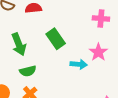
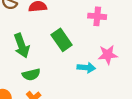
pink cross: (101, 18) -> (97, 16), moved
pink star: (98, 52) -> (108, 55), turned 30

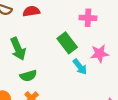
green rectangle: (62, 40) -> (67, 43), moved
cyan arrow: (86, 68) -> (80, 67), turned 49

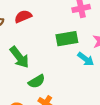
green rectangle: (67, 43) -> (67, 39), turned -48

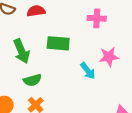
green rectangle: (67, 39) -> (58, 43), moved

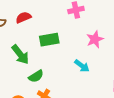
cyan arrow: (88, 71) -> (82, 66), moved

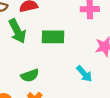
green arrow: (20, 54) -> (17, 31), moved

